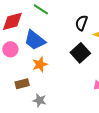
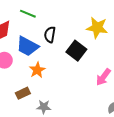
black semicircle: (81, 23) -> (50, 35), moved

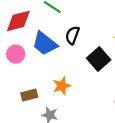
orange star: (37, 70) -> (62, 86), moved

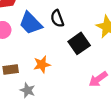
black semicircle: (72, 35) -> (57, 18), turned -48

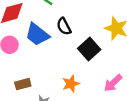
orange star: (42, 64) -> (71, 84), moved

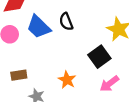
black square: (89, 49) -> (99, 57), moved
orange star: (71, 84) -> (67, 80), turned -30

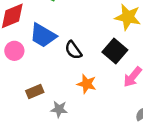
black semicircle: (66, 22) -> (73, 50), moved

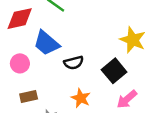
black semicircle: (73, 50) -> (74, 63), turned -78
pink circle: (14, 51) -> (20, 63), moved

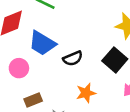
orange star: (81, 98) -> (86, 93), turned -30

